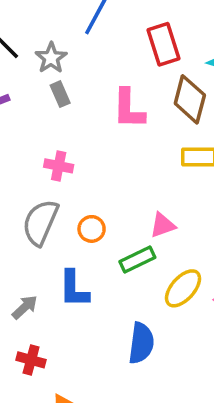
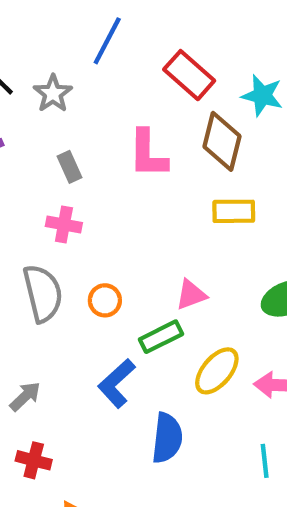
red rectangle: (164, 44) -> (189, 75), turned -30
gray rectangle: (60, 94) -> (70, 167), moved
gray semicircle: (40, 222) -> (43, 293), turned 144
blue L-shape: (74, 289) -> (117, 383), moved, turned 48

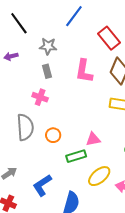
gray star: (53, 93) -> (48, 46), moved, turned 30
blue L-shape: (117, 383) -> (42, 185), moved

